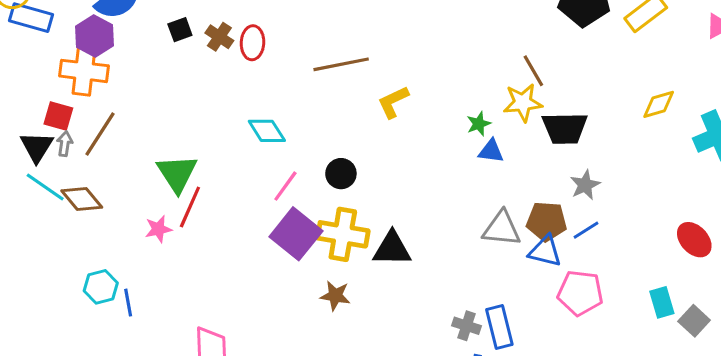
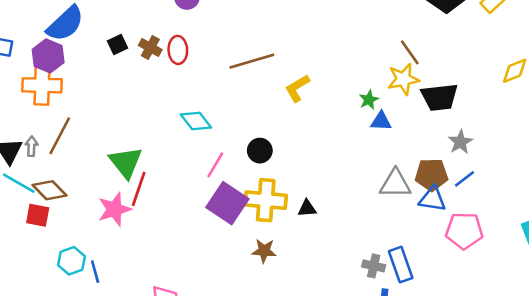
red square: (58, 116) -> (38, 215), moved
pink star: (158, 229) -> (114, 209), size x1.5
black triangle: (392, 249) -> (307, 208), size x0.6

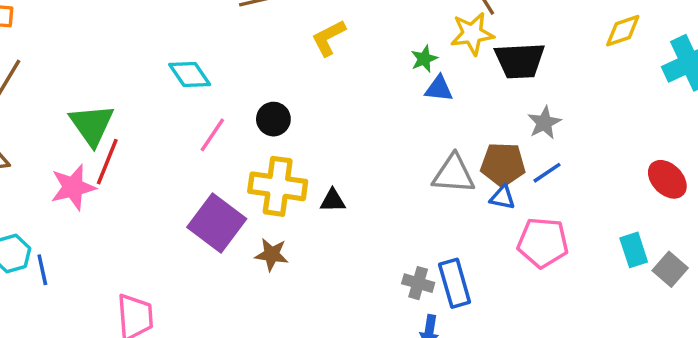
blue triangle: (432, 199) -> (502, 197), size x0.7
purple square: (227, 203) -> (217, 223), moved

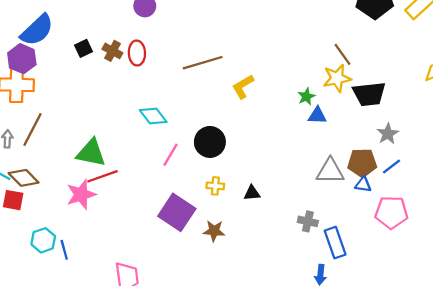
black circle: (273, 119) -> (210, 142), size x1.4
green triangle: (92, 125) -> (91, 153), turned -40
red line: (107, 162) -> (103, 176), turned 52
yellow cross: (278, 186) -> (215, 186), size x0.5
gray cross: (418, 283) -> (308, 221), moved

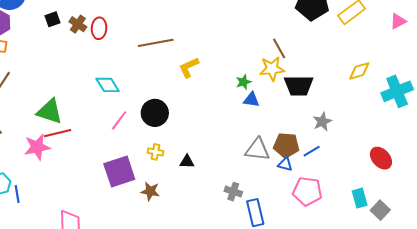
gray star: (388, 134) -> (322, 122), moved
purple square: (177, 212) -> (119, 172), turned 32

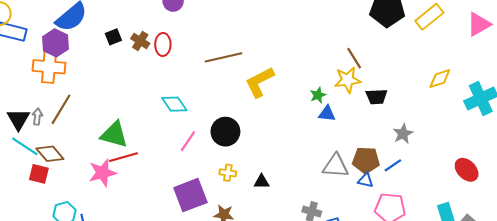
pink triangle: (398, 21) -> (479, 24), size x1.4
yellow L-shape: (189, 67) -> (260, 82), size x1.4
black trapezoid: (299, 86) -> (377, 97), size x0.7

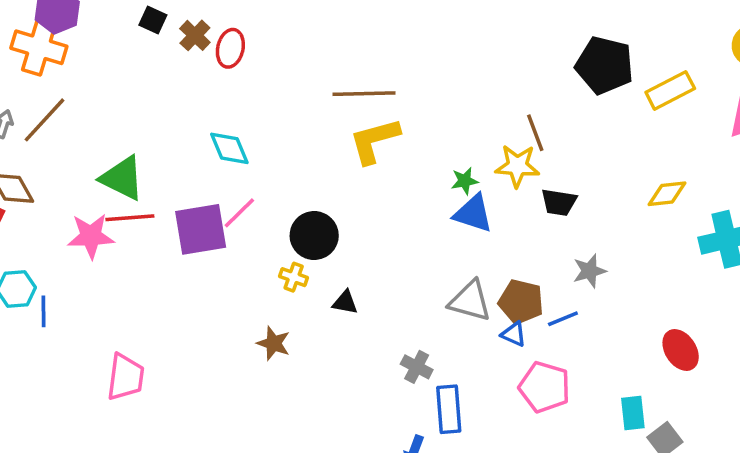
black square: (113, 37) -> (153, 20), turned 35
brown line: (223, 57) -> (364, 94), moved
blue triangle: (327, 114) -> (473, 213), size x1.4
black circle: (225, 132) -> (314, 236), moved
purple square: (190, 195) -> (201, 229), moved

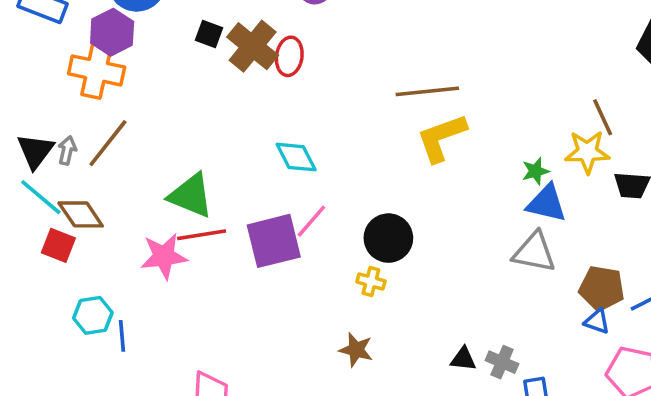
brown cross: (195, 35) -> (253, 46), size x1.6
gray triangle: (470, 301) -> (534, 252), moved
black triangle: (345, 302) -> (463, 359), moved

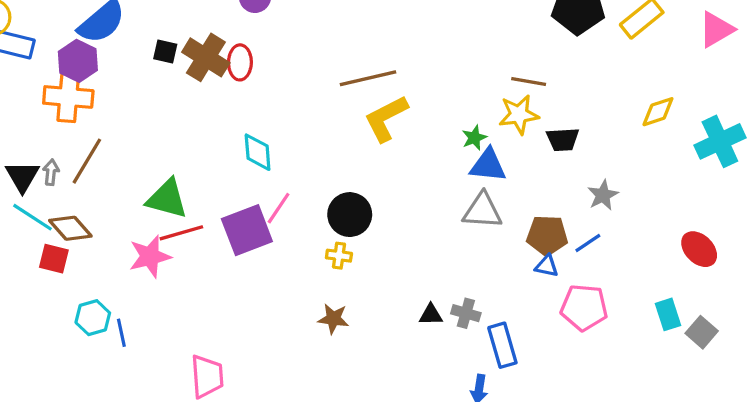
brown line: (603, 117) -> (529, 82), turned -48
cyan diamond: (296, 157) -> (258, 152), turned 30

